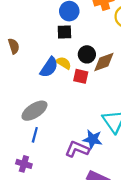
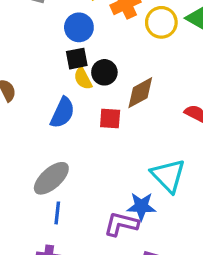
black circle: (87, 54) -> (104, 72), moved
yellow semicircle: (64, 63) -> (83, 78), moved, turned -140

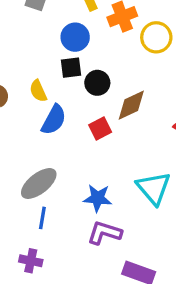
yellow semicircle: (83, 78) -> (38, 91), moved
red square: (110, 118) -> (100, 128), turned -35
blue star: (141, 206) -> (98, 198), moved

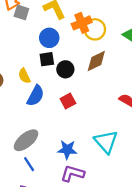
yellow circle: (156, 37) -> (95, 29), moved
brown diamond: (131, 105) -> (96, 61), moved
blue line: (42, 218) -> (29, 164), turned -42

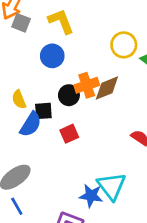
orange cross: (82, 23) -> (87, 85), moved
yellow circle: (95, 29) -> (124, 45), moved
black square: (47, 59) -> (43, 111), moved
blue star: (67, 150) -> (91, 196), moved

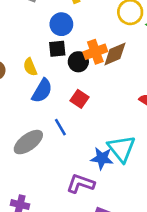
black square: (43, 111) -> (57, 49), moved
red square: (69, 134) -> (79, 99), turned -30
blue line: (17, 206) -> (60, 127), moved

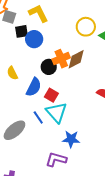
black square: (57, 49) -> (21, 31), moved
blue semicircle: (42, 91) -> (34, 87), moved
cyan triangle: (121, 149) -> (56, 112), moved

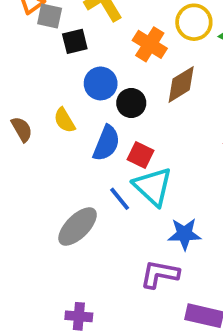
blue circle: (34, 39) -> (101, 83), moved
orange cross: (61, 59) -> (150, 44), moved, turned -30

